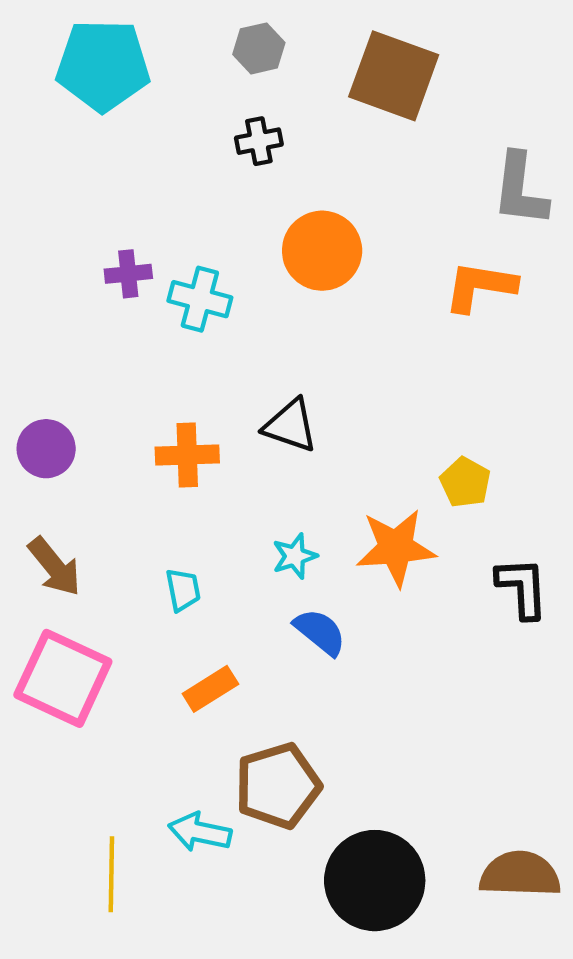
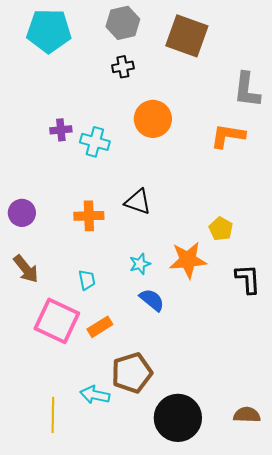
gray hexagon: (259, 48) -> (123, 23), size x1.4
pink square: (63, 678) -> (57, 321), moved
brown semicircle: (520, 874) -> (247, 415), size x0.7

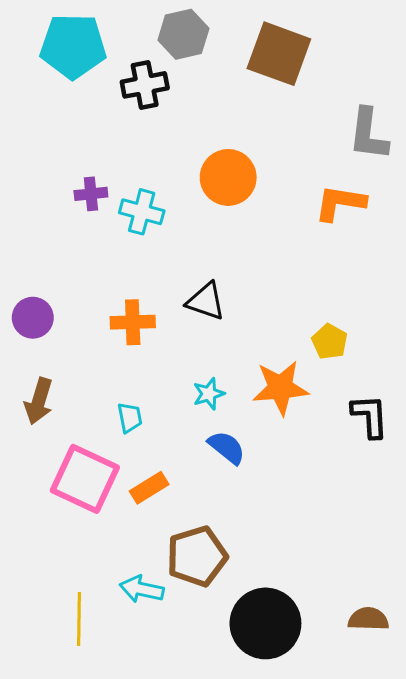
black cross: (123, 67) -> (145, 85), moved, size x1.4
brown arrow: (26, 269) -> (39, 401), turned 56

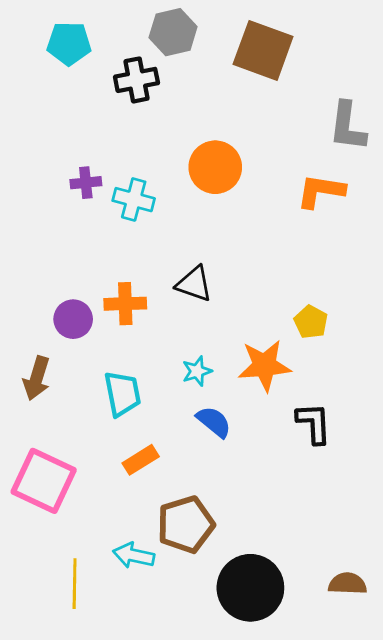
cyan pentagon: (73, 46) -> (69, 43), size x0.7
purple circle: (33, 318) -> (73, 319), moved
black L-shape: (370, 416) -> (314, 423), moved
cyan trapezoid: (130, 418) -> (122, 394), size x1.6
pink square: (85, 479) -> (44, 481), moved

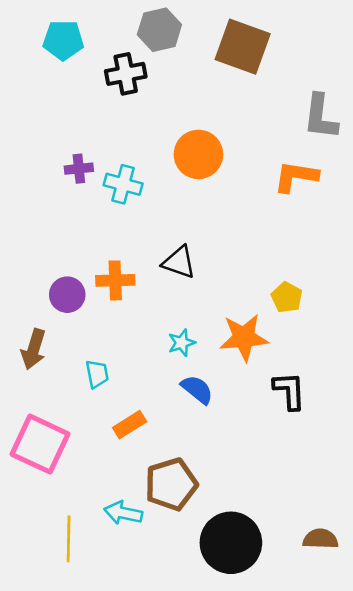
cyan trapezoid: (122, 394) -> (97, 374), moved, size x0.7

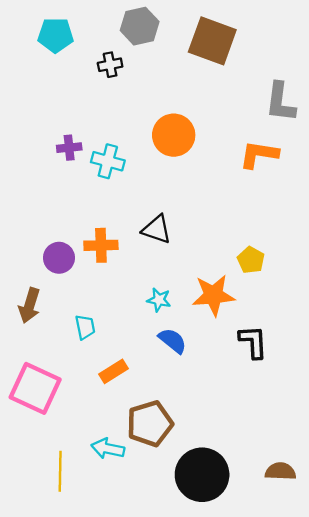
black cross: (126, 74) -> (110, 65), size x0.7
cyan star: (182, 343) -> (159, 300), turned 30

